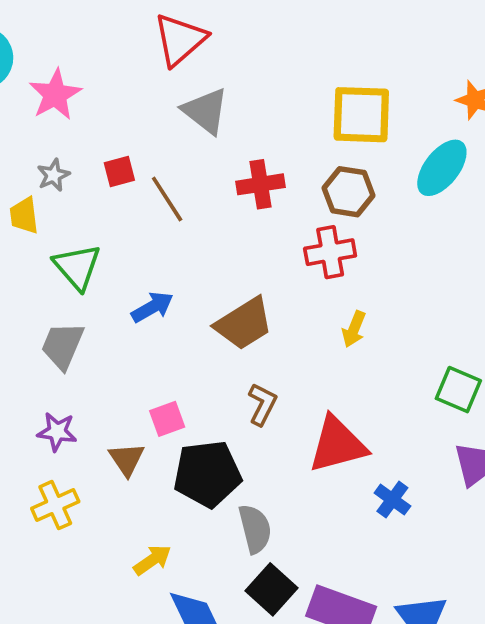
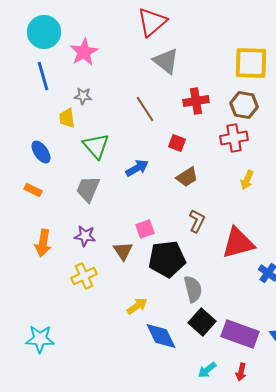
red square: (119, 172) -> (177, 143), moved, turned 36
gray star: (53, 175) -> (83, 96), turned 30
brown trapezoid: (244, 324) -> (187, 177), size x0.7

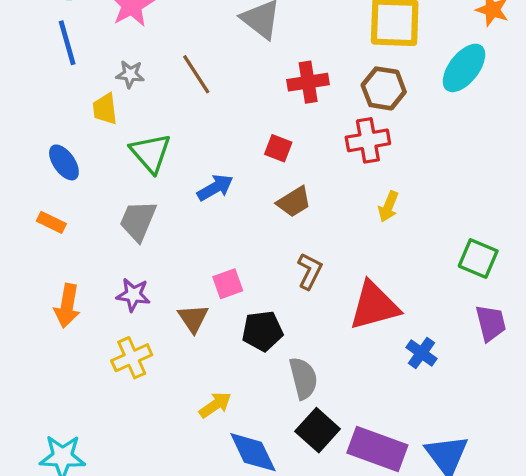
brown line: (145, 109) -> (196, 74), moved
black pentagon: (167, 259) -> (262, 331), size x0.7

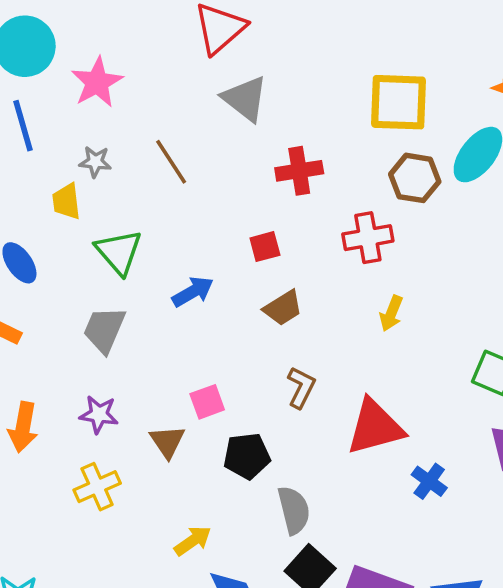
brown hexagon: (384, 88) -> (415, 178), moved
red square: (278, 148) -> (265, 247), turned -36

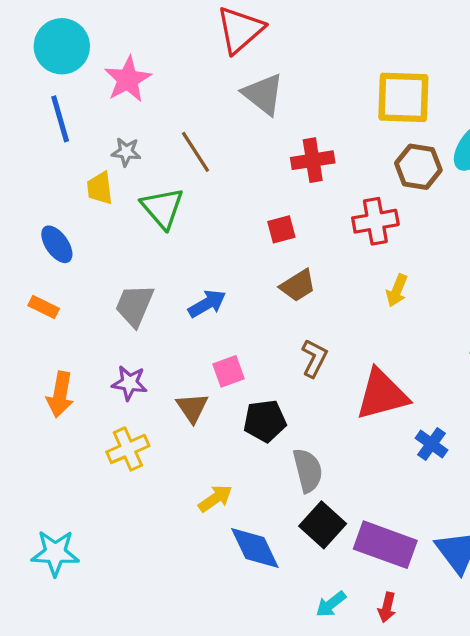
green triangle: (119, 252) -> (162, 208), moved
blue arrow: (193, 292) -> (207, 304), moved

